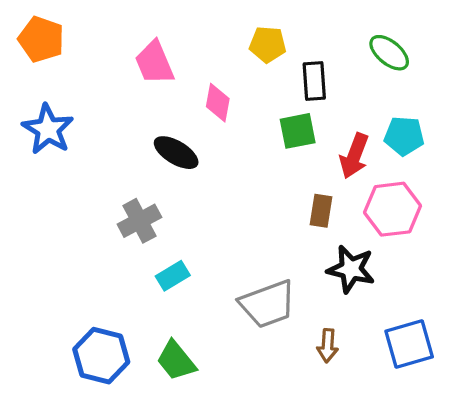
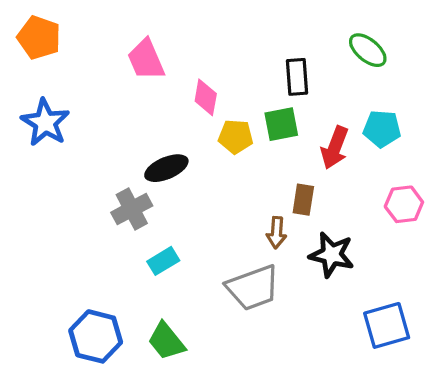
yellow pentagon: (268, 44) -> (236, 137), moved
black ellipse: (176, 153) -> (166, 168), moved, turned -54
pink hexagon: (392, 209) -> (404, 204), moved, size x0.7
brown arrow: (328, 346) -> (277, 233), moved

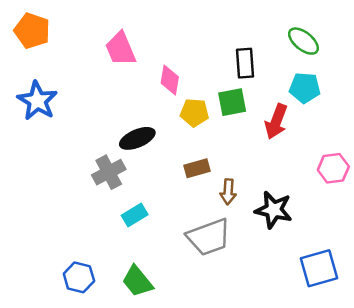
cyan pentagon: (382, 129) -> (305, 88), moved
brown rectangle: (303, 200) -> (197, 168), moved, turned 65
blue hexagon: (96, 336) -> (79, 277), size x0.7

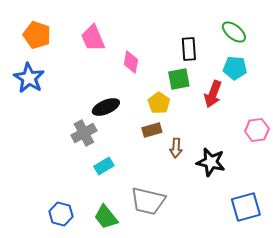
orange pentagon: (32, 31) -> (37, 35), moved
yellow pentagon: (194, 112) -> (159, 103), moved, turned 30
gray trapezoid: (209, 237) -> (148, 201), moved, turned 33

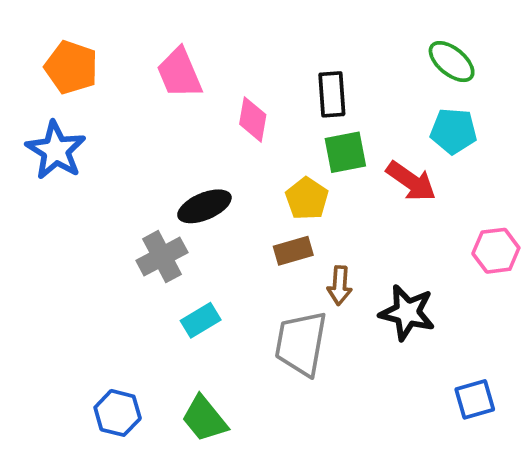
black rectangle: (189, 49) -> (332, 94), moved
red arrow: (213, 94) -> (411, 181), turned -76
gray trapezoid: (148, 201) -> (301, 343), moved, turned 87
blue square: (246, 207) -> (475, 399), size x0.7

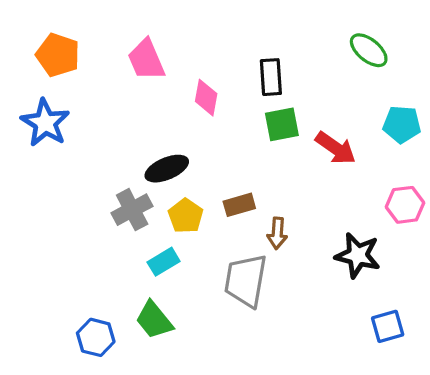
cyan pentagon: (454, 131) -> (402, 124), moved
yellow pentagon: (307, 199) -> (186, 216), moved
black star: (407, 313) -> (358, 255), moved
green trapezoid: (204, 419) -> (154, 320), moved

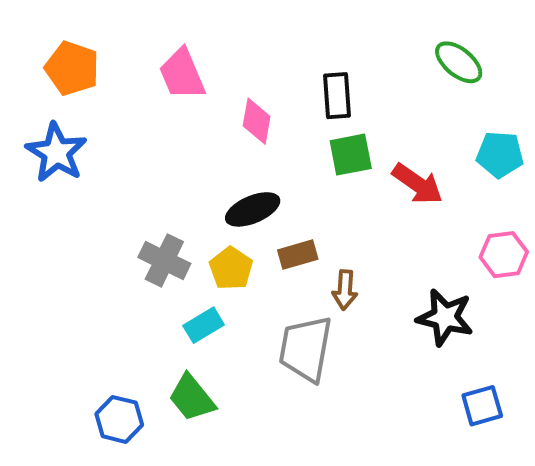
black ellipse: (167, 169) -> (253, 209), moved
gray cross: (132, 210) -> (164, 260), turned -36

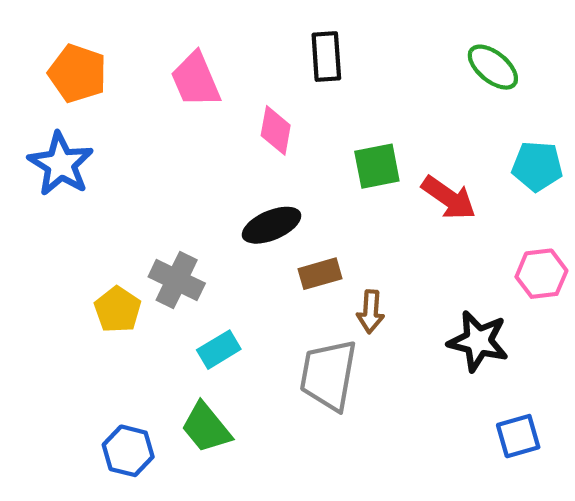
black rectangle: (337, 96) -> (326, 57), moved
yellow pentagon: (231, 268) -> (118, 310), moved

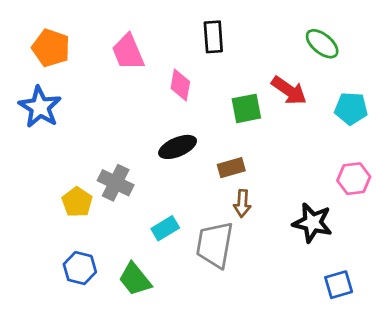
red arrow: (449, 198) -> (289, 91), moved
brown rectangle: (320, 274) -> (231, 168), moved
cyan rectangle: (219, 350) -> (165, 228), moved
blue hexagon: (128, 451) -> (80, 268), moved

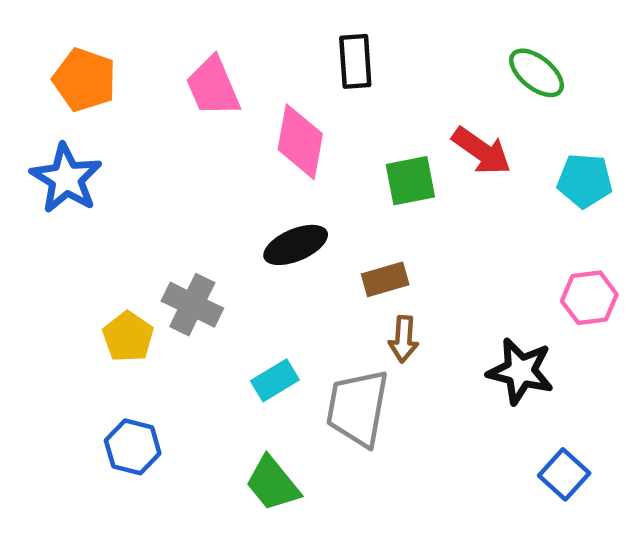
pink diamond: (180, 85) -> (300, 142), size x1.4
green trapezoid: (135, 279) -> (273, 484), moved
blue square: (339, 285) -> (564, 474), turned -32

